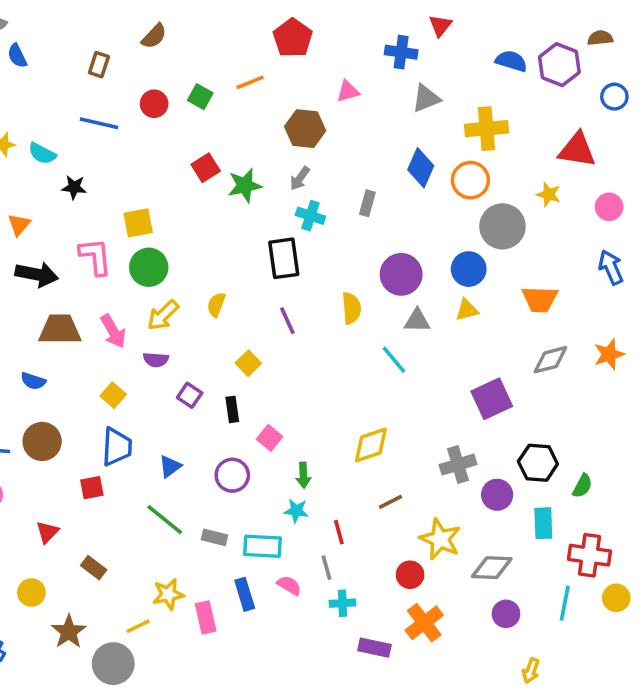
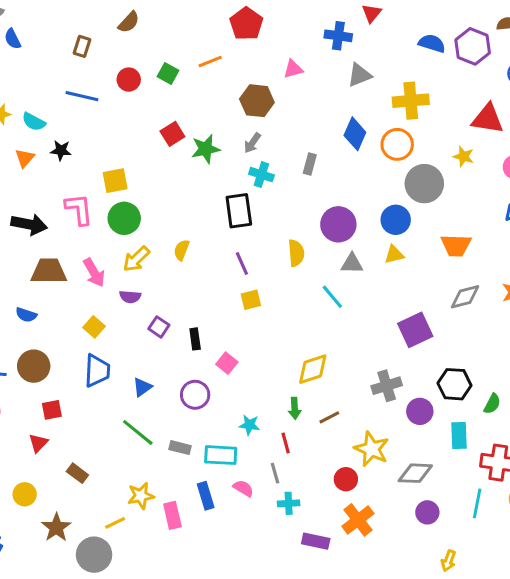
orange triangle: (19, 225) -> (25, 158), moved
yellow square: (248, 363) -> (251, 300), moved, turned 30
green arrow: (303, 475) -> (295, 408), moved
red square: (92, 488) -> (52, 410), moved

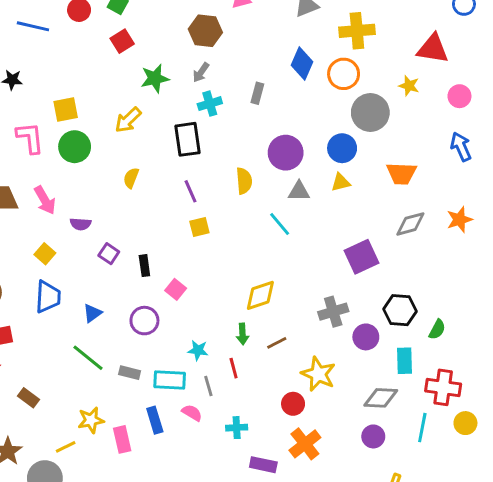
red square: (172, 134) -> (122, 41), moved
cyan cross: (261, 175) -> (210, 104), turned -35
yellow arrow: (136, 259) -> (128, 120), moved
gray line: (275, 473) -> (208, 386), moved
gray diamond: (415, 473) -> (381, 398), moved

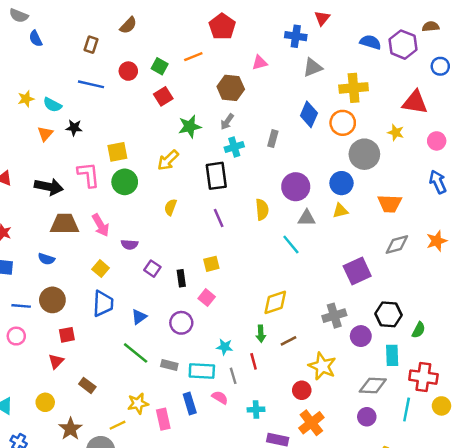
yellow square: (199, 227) -> (211, 264), moved

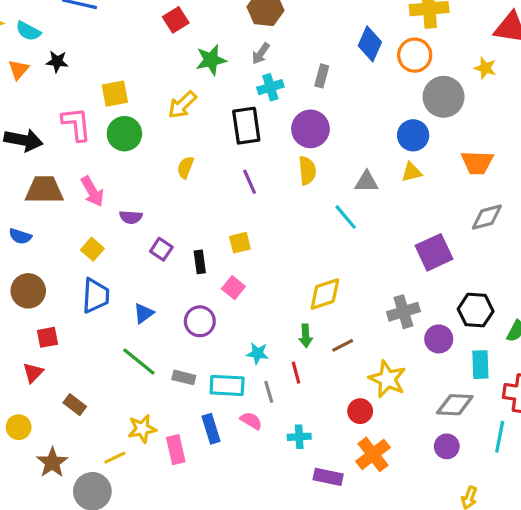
purple circle: (296, 187) -> (310, 129), moved

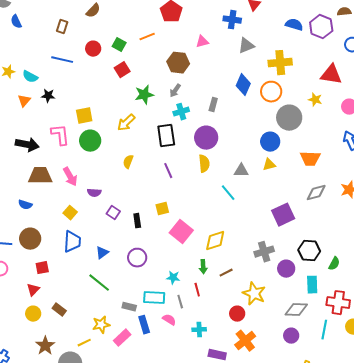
pink square: (233, 288) -> (181, 232), moved, size x1.6
gray rectangle: (184, 377) -> (129, 307), moved
yellow circle: (19, 427) -> (33, 314), moved
pink rectangle: (176, 450) -> (122, 338), turned 60

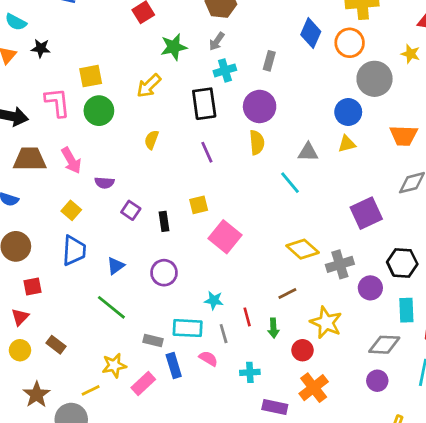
yellow diamond: (215, 241) -> (303, 249), moved, turned 60
green arrow: (203, 267) -> (273, 328), moved

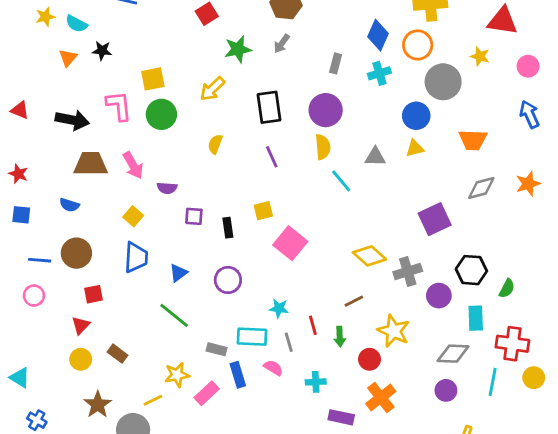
cyan cross: (225, 70) -> (379, 73), moved
cyan line: (290, 183) -> (341, 181), moved
purple square: (131, 210) -> (194, 216), turned -30

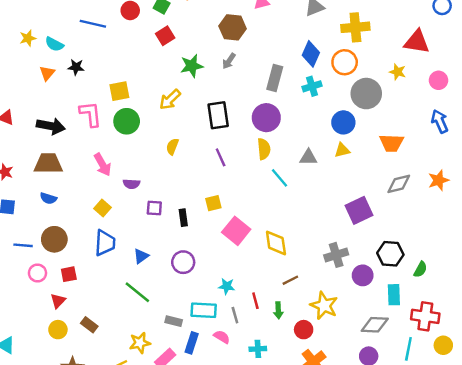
gray rectangle: (336, 63) -> (275, 78), size x1.5
brown trapezoid: (91, 164) -> (48, 163), moved
yellow diamond: (369, 256) -> (276, 243), moved, turned 40
pink circle: (34, 296) -> (37, 273), moved
blue rectangle: (238, 375) -> (192, 343), turned 35

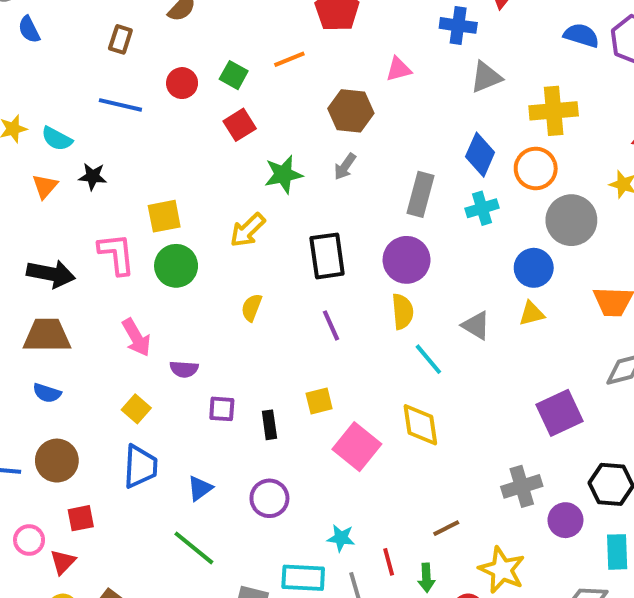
gray triangle: (308, 157) -> (476, 325), turned 30
yellow diamond: (276, 243) -> (420, 425), moved
pink circle: (37, 273) -> (29, 540), moved

